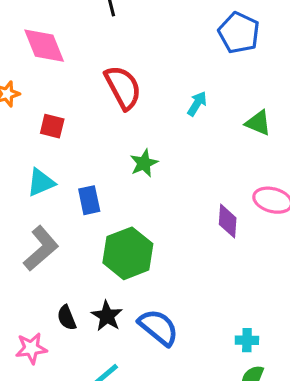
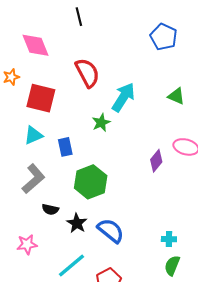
cyan arrow: (197, 104) -> (123, 97), moved, size x1.8
red square: (52, 126) -> (41, 98), size x1.8
purple diamond: (228, 221) -> (156, 161), turned 35
black semicircle: (67, 318) -> (50, 209), moved, turned -56

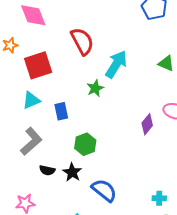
red square: (41, 98) -> (38, 65), turned -32
green hexagon: (91, 182) -> (85, 144), size x0.7
black star: (77, 223) -> (72, 172), moved

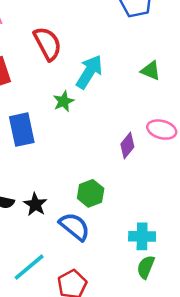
blue rectangle: (61, 111) -> (22, 130), size x1.5
green hexagon: (85, 144) -> (91, 193), moved
cyan cross: (159, 198) -> (142, 236), size x1.5

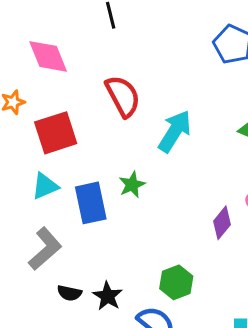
green star: (64, 101) -> (132, 185), moved

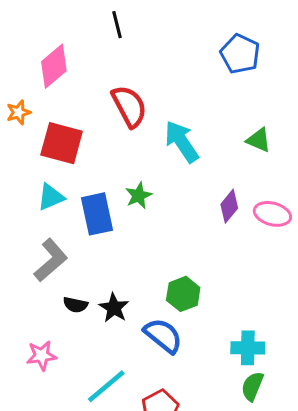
pink diamond: (48, 56) -> (54, 66), turned 72
cyan arrow: (175, 131) -> (182, 142), turned -66
red square: (56, 133) -> (62, 143), turned 33
purple diamond: (222, 223) -> (229, 206), moved

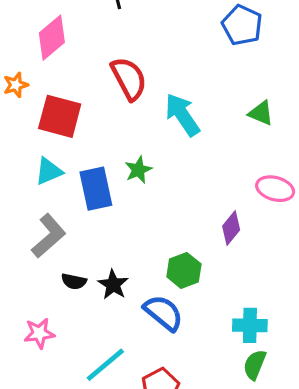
purple diamond: (229, 206) -> (231, 228), moved

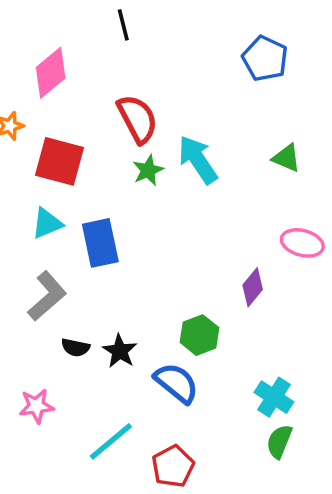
green star: (138, 170) -> (148, 170), moved
cyan cross: (250, 325) -> (274, 397), turned 32

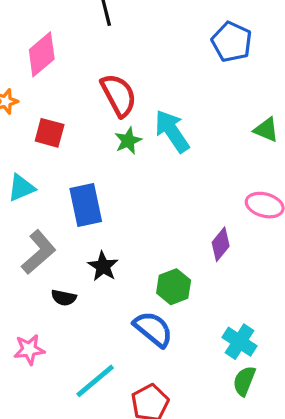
green triangle: (286, 158) -> (266, 130), moved
red square: (59, 161) -> (50, 133), size x0.7
cyan triangle: (47, 223) -> (21, 188), moved
black star: (120, 351) -> (103, 266), moved

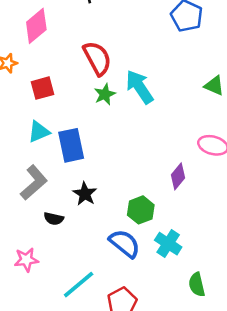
red square: (50, 133) -> (43, 88), turned -30
cyan triangle: (21, 188) -> (39, 132), moved
cyan cross: (240, 342) -> (168, 244), moved
green semicircle: (244, 381) -> (197, 285), turned -35

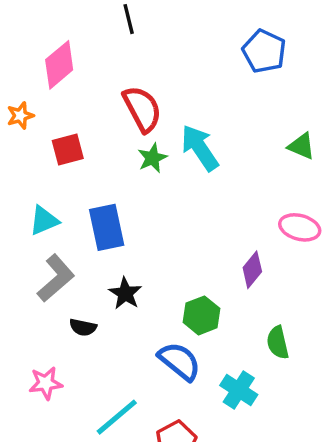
cyan triangle: (39, 132) -> (44, 221), moved
cyan cross: (168, 244) -> (239, 390), moved
green semicircle: (197, 285) -> (278, 343), moved

